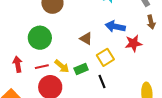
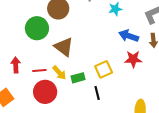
blue arrow: (115, 27) -> (129, 36), moved
green circle: (40, 38) -> (37, 28), moved
brown triangle: (86, 39) -> (64, 47), moved, size x1.5

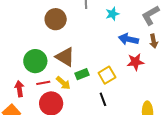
green circle: (37, 28) -> (35, 61), moved
red arrow: (16, 65) -> (19, 89), moved
green rectangle: (78, 78) -> (82, 74), moved

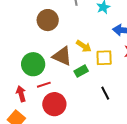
yellow square: (107, 75) -> (104, 58), moved, turned 36
yellow arrow: (63, 83) -> (84, 46), moved

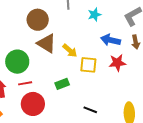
brown triangle: (62, 56) -> (47, 43), moved
green rectangle: (81, 71) -> (62, 84), moved
black line: (105, 93) -> (90, 110), moved, turned -48

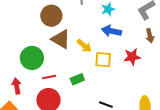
blue arrow: (110, 40) -> (111, 31), moved
red line: (25, 83) -> (49, 77), moved

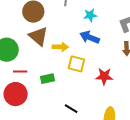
yellow arrow: (84, 46) -> (60, 47), turned -49
red star: (132, 57) -> (104, 76), moved

